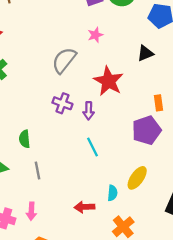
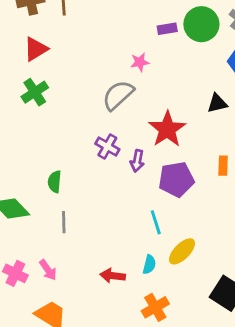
pink star: (95, 35) -> (140, 62), moved
purple pentagon: (147, 130) -> (176, 179), moved
cyan line: (93, 147) -> (156, 222), moved
pink arrow: (31, 211) -> (48, 270), turned -48

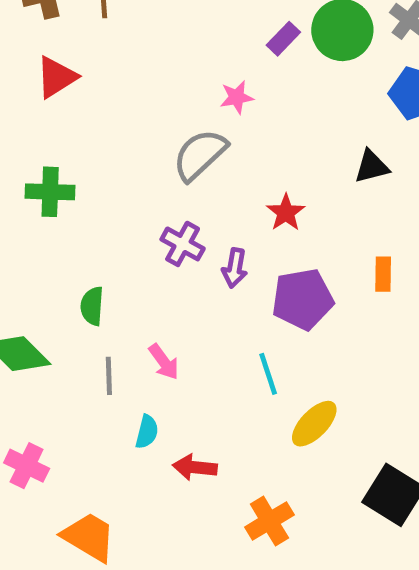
purple rectangle: (167, 29) -> (283, 39), turned -36
green cross: (35, 92) -> (50, 192), moved, turned 36
red star: (167, 129) -> (286, 212), size x0.6
cyan semicircle: (149, 265) -> (147, 432), moved
pink arrow: (48, 270) -> (164, 362), moved

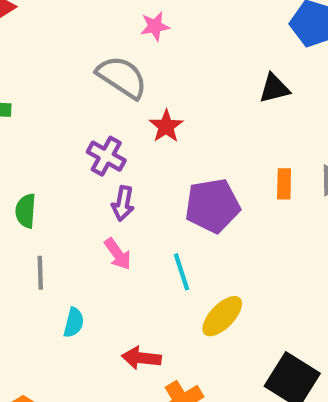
gray semicircle: (200, 155) -> (122, 77), turned 76
red star: (286, 212) -> (166, 126), moved
purple arrow: (235, 268) -> (123, 203), moved
pink arrow: (164, 362) -> (118, 254), moved
red arrow: (195, 467) -> (141, 358), moved

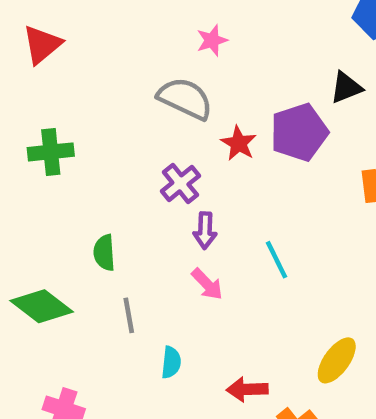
purple cross: (106, 156) -> (180, 183), turned 30
purple pentagon: (212, 206) -> (299, 132), moved
cyan line: (182, 272) -> (276, 260), moved
yellow ellipse: (222, 316) -> (337, 360), moved

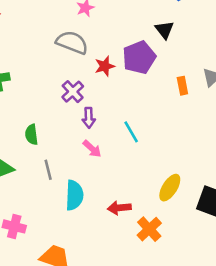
black triangle: (346, 88) -> (165, 30), turned -42
red star: (239, 143) -> (105, 66), turned 30
cyan semicircle: (171, 362) -> (74, 195), size x1.6

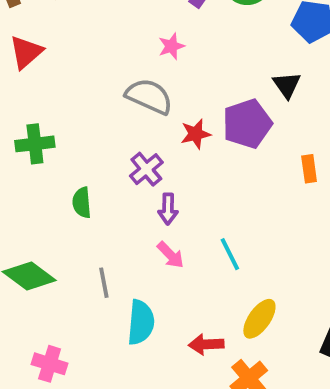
cyan line: (131, 132) -> (230, 254), moved
green semicircle: (31, 135) -> (82, 203), moved
yellow ellipse: (170, 188) -> (259, 319), moved

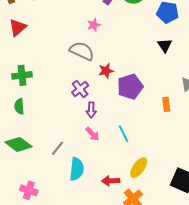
black triangle: (287, 85) -> (165, 45), moved
purple pentagon: (247, 124) -> (130, 87), moved
orange rectangle: (309, 169) -> (166, 104), moved
green semicircle: (82, 203) -> (19, 106), moved
gray line: (104, 283) -> (58, 148), turned 49

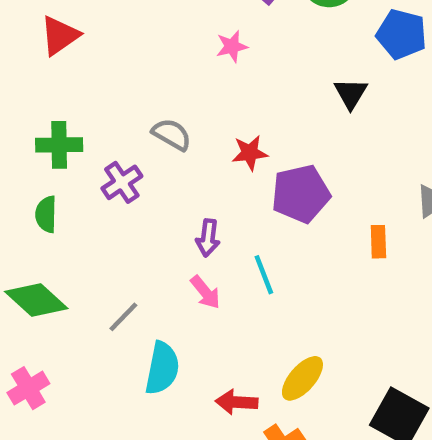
black triangle: (165, 45) -> (351, 93), moved
gray semicircle: (82, 51) -> (172, 134), moved, size x0.7
purple cross: (80, 89) -> (122, 182), moved
cyan line: (123, 134) -> (264, 275), moved
pink cross: (29, 190) -> (28, 388), moved, turned 36

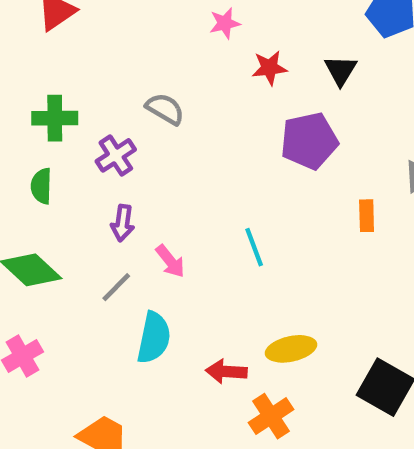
red star: (250, 153) -> (269, 68), moved
purple pentagon: (301, 194) -> (309, 141), moved
purple arrow: (208, 238) -> (123, 223), moved
pink arrow: (205, 292) -> (170, 261), moved
yellow ellipse: (302, 378) -> (291, 349), turned 36

